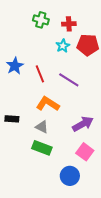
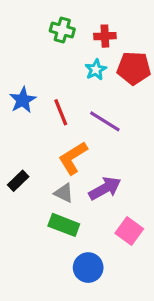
orange L-shape: (48, 104) -> (73, 158), turned -65
black rectangle: (12, 119) -> (18, 181), turned -48
purple arrow: (83, 124) -> (105, 188), moved
blue circle: (70, 176) -> (88, 268), moved

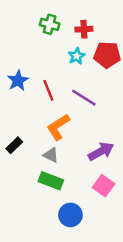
purple arrow: (105, 188) -> (101, 151), moved

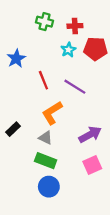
blue star: (18, 81) -> (16, 59), moved
pink square: (103, 186) -> (92, 165), turned 30
blue circle: (70, 215) -> (49, 187), moved

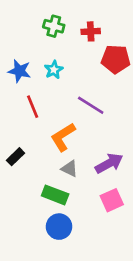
cyan star: (68, 50) -> (54, 70), moved
blue star: (16, 59) -> (19, 71), turned -30
red line: (43, 80) -> (33, 107), moved
gray triangle: (46, 138) -> (70, 169), moved

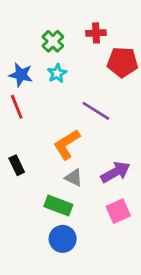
green cross: (54, 26) -> (53, 41), moved, turned 30
red line: (33, 107) -> (17, 107), moved
black rectangle: (16, 157) -> (17, 165), turned -72

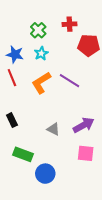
orange L-shape: (67, 144) -> (41, 83), moved
green rectangle: (58, 205) -> (23, 154), moved
pink square: (118, 211) -> (86, 153), turned 30

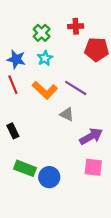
orange L-shape: (41, 83) -> (45, 90), turned -105
gray triangle: (53, 129) -> (67, 114), moved
blue circle: (45, 174) -> (49, 177), moved

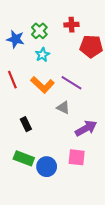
blue star: (16, 59) -> (16, 39), moved
black rectangle: (13, 131) -> (26, 124), moved
pink square: (93, 167) -> (77, 157), moved

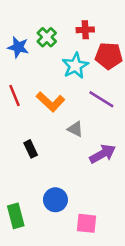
cyan star: (42, 55) -> (75, 66), moved, size x1.5
purple line: (71, 83) -> (101, 99), moved
pink square: (77, 157) -> (86, 223), moved
green rectangle: (24, 158) -> (16, 216), moved, turned 54

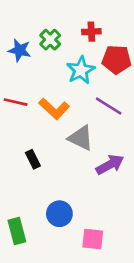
red line: (15, 96) -> (16, 102), turned -55
gray triangle: (75, 129) -> (81, 138), size x1.5

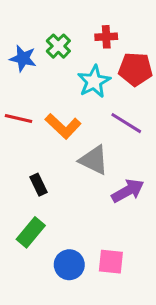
blue circle: (59, 214) -> (69, 265), moved
green rectangle: (17, 231) -> (31, 232), moved, turned 55
pink square: (93, 239) -> (111, 262), moved

